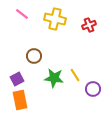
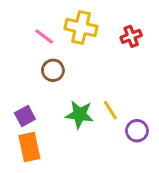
pink line: (22, 14) -> (44, 36), moved
brown circle: (34, 56) -> (53, 70), moved

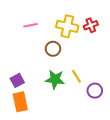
yellow cross: (81, 28) -> (67, 26), moved
pink line: (44, 36) -> (31, 25), turned -48
brown circle: (53, 70) -> (53, 49), moved

